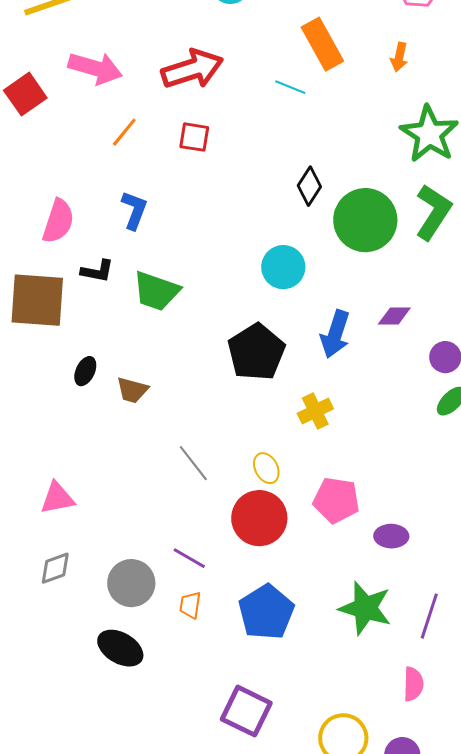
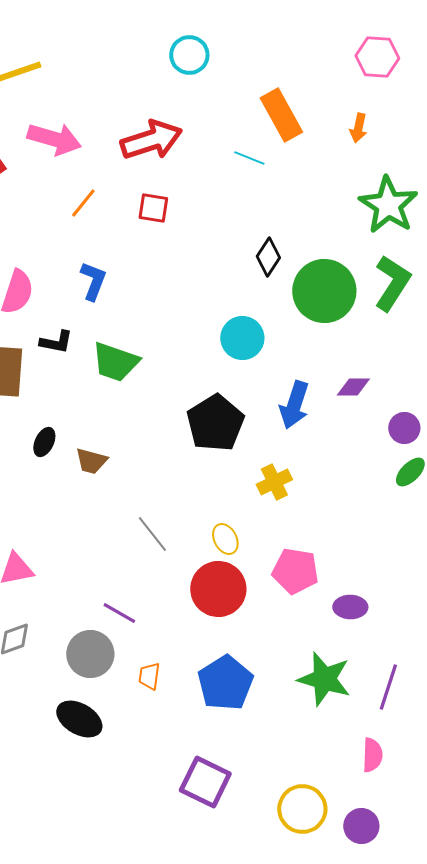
purple line: (189, 558) -> (119, 613), moved

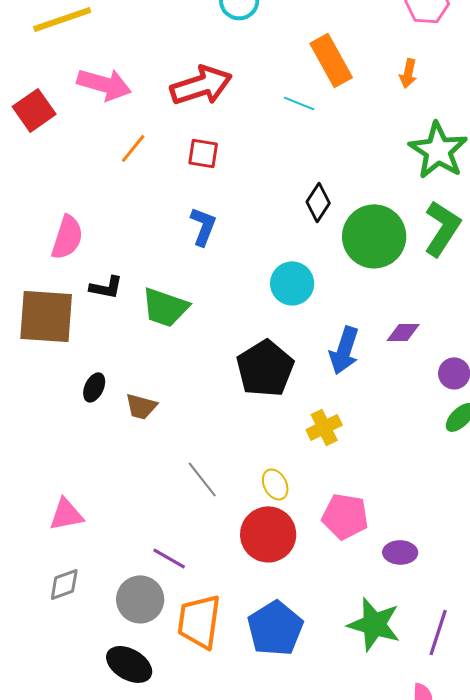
blue L-shape: (93, 281) -> (203, 226), moved
orange trapezoid: (149, 676) -> (199, 621), size x2.0

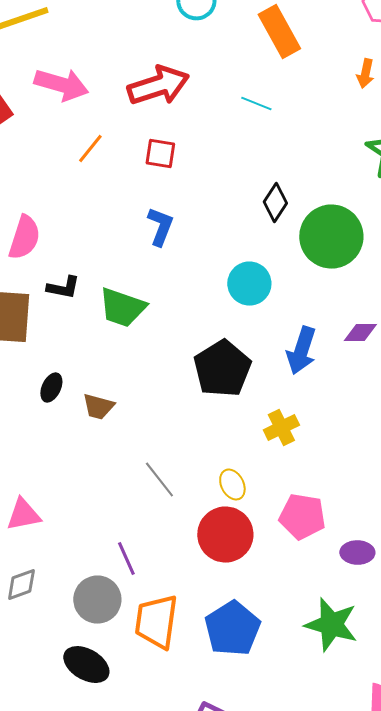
orange rectangle: (331, 60) -> (279, 32), moved
purple line: (169, 558) -> (126, 559), turned 36

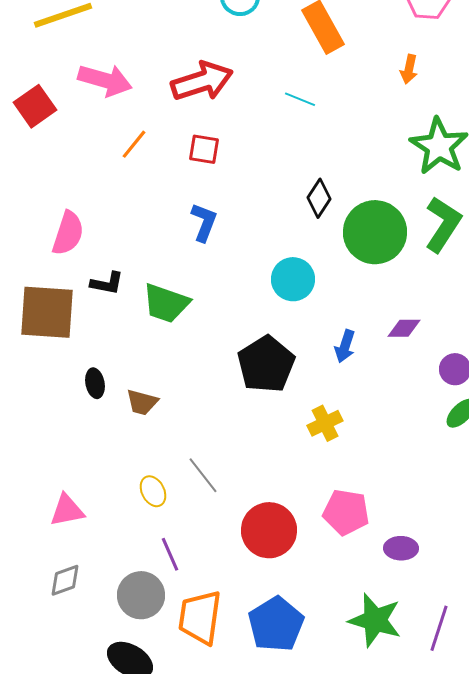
blue arrow: (301, 351) -> (345, 346), size x0.7
black ellipse: (51, 388) -> (95, 383), turned -36
yellow ellipse: (232, 485) -> (153, 491), moved

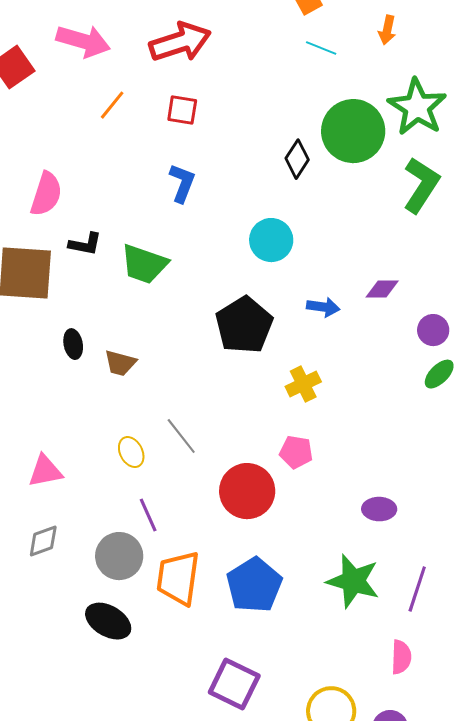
cyan line: (300, 99) -> (321, 48), moved
green circle: (375, 232) -> (353, 131), moved
blue arrow: (345, 346) -> (323, 307), turned -100
pink pentagon: (346, 512) -> (296, 452), moved, size x0.7

